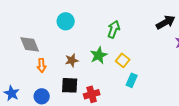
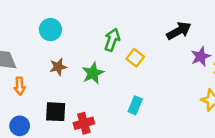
brown star: (72, 60) -> (58, 67), moved
yellow square: (123, 60) -> (135, 58), moved

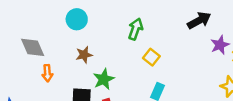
yellow square: (135, 58) -> (151, 57), moved
green star: (93, 73) -> (104, 79), moved

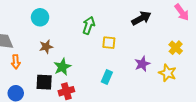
purple star: (220, 45) -> (142, 64), moved
yellow square: (151, 57) -> (109, 43), moved, turned -32

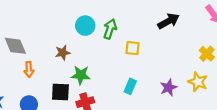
cyan circle: (40, 17) -> (85, 26), moved
purple star: (142, 64) -> (169, 87), moved
green star: (62, 67) -> (81, 75), turned 30

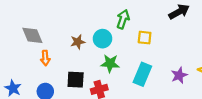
cyan circle: (85, 26) -> (102, 39), moved
green star: (81, 75) -> (110, 63), moved
cyan rectangle: (130, 86) -> (142, 74), size x1.5

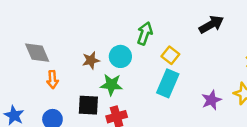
yellow square: (145, 38) -> (170, 55), turned 32
green star: (110, 63) -> (111, 85), moved
cyan rectangle: (142, 74) -> (168, 83), moved

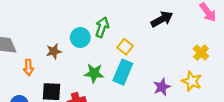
cyan circle: (120, 56) -> (80, 38), moved
orange arrow: (52, 80) -> (29, 67), moved
green star: (111, 85) -> (94, 73), moved

